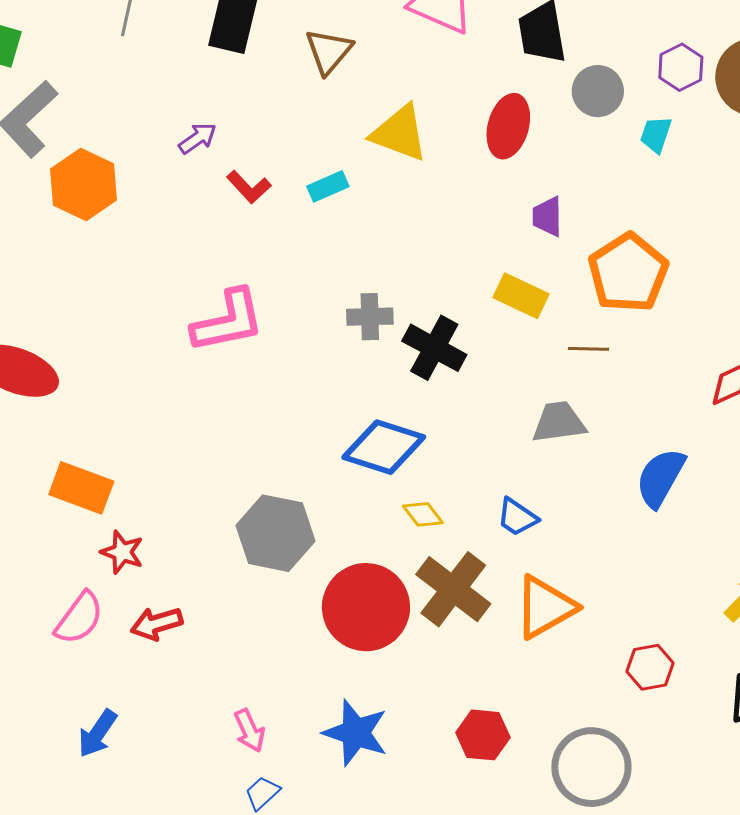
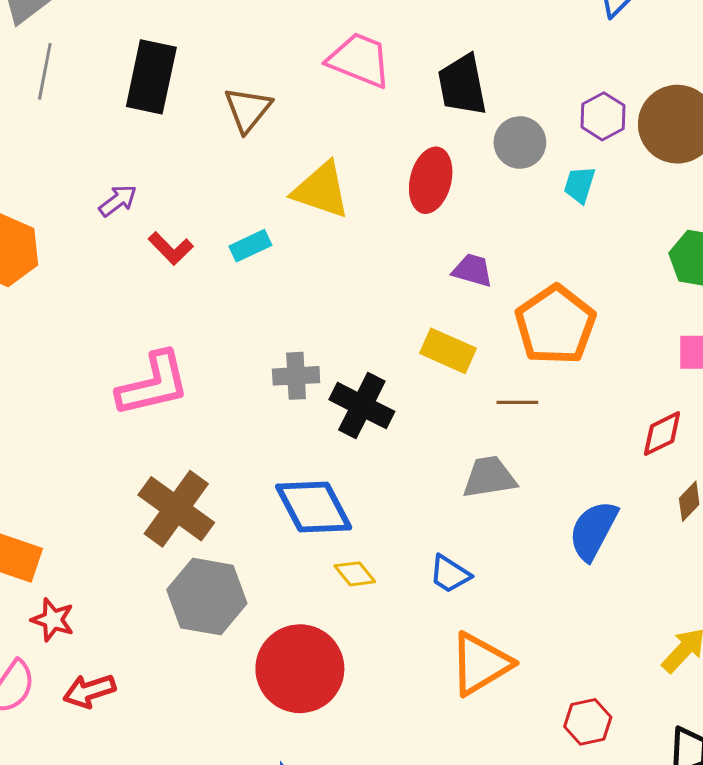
purple trapezoid: (547, 216) -> (472, 270), turned 108
blue diamond: (384, 447) -> (314, 507), turned 46
brown cross: (453, 589) -> (176, 509), moved

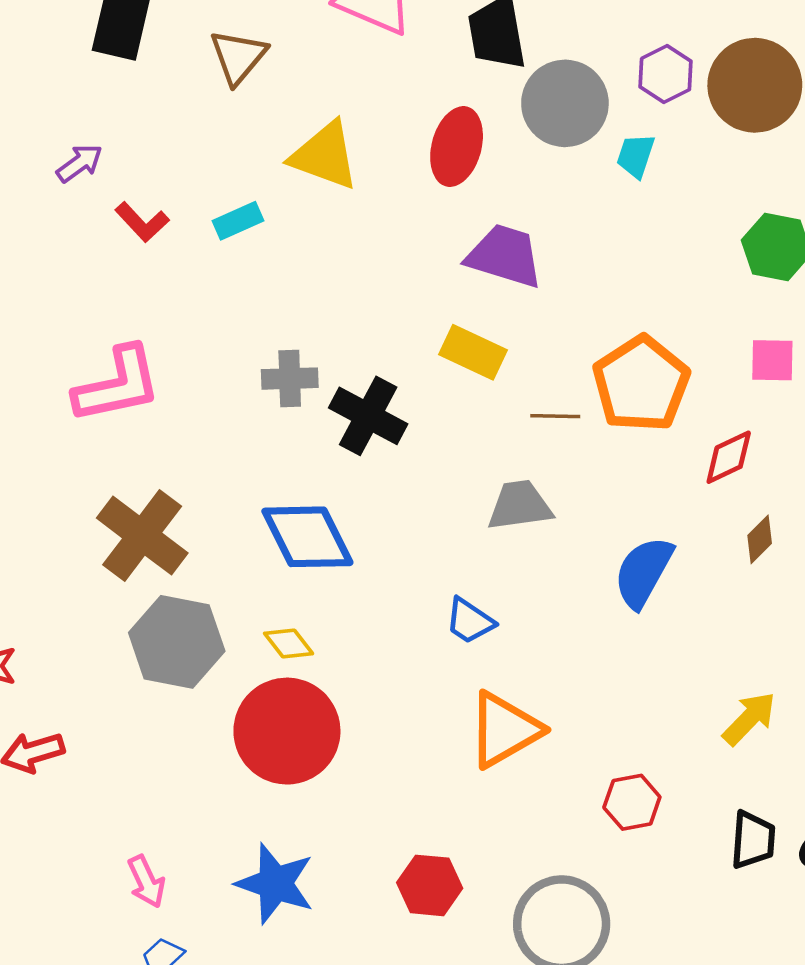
gray circle: (520, 142) -> (565, 103), size x1.4
purple trapezoid: (472, 270) -> (505, 256), size x1.6
orange pentagon: (555, 325) -> (641, 384), moved
yellow diamond: (355, 574) -> (289, 643), moved

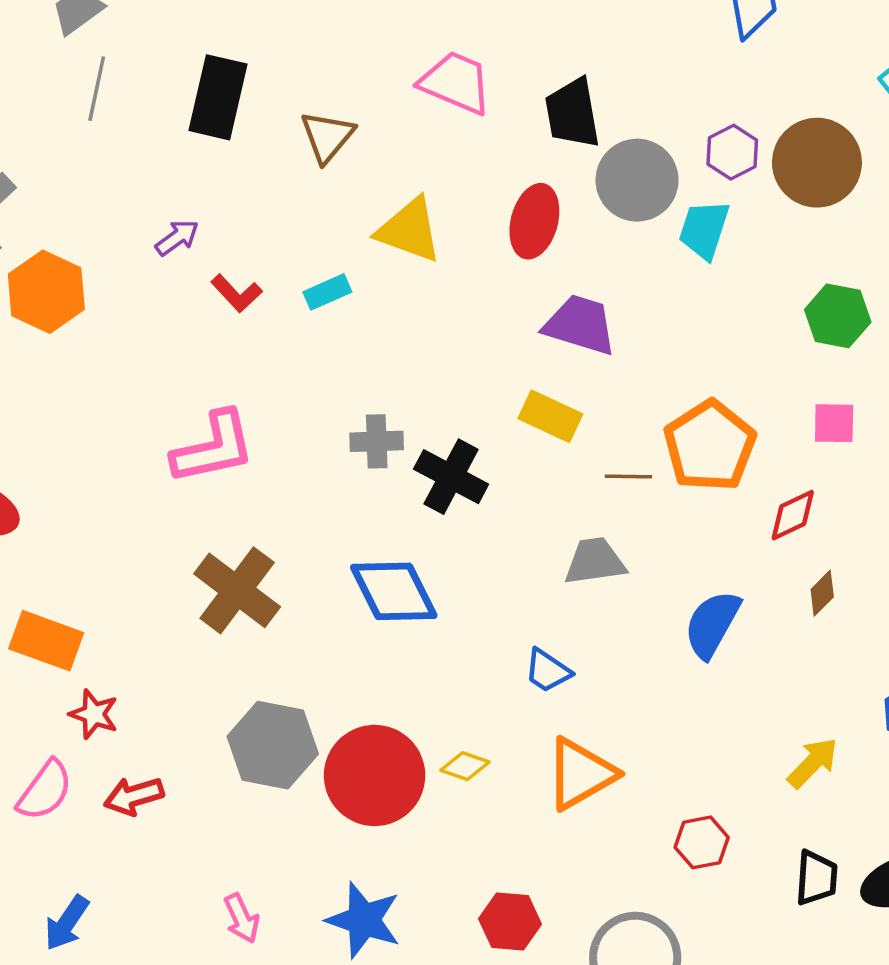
cyan trapezoid: (636, 156) -> (704, 230), size x1.4
gray hexagon: (177, 642) -> (273, 745), moved
yellow diamond: (289, 643) -> (465, 766), moved, turned -33

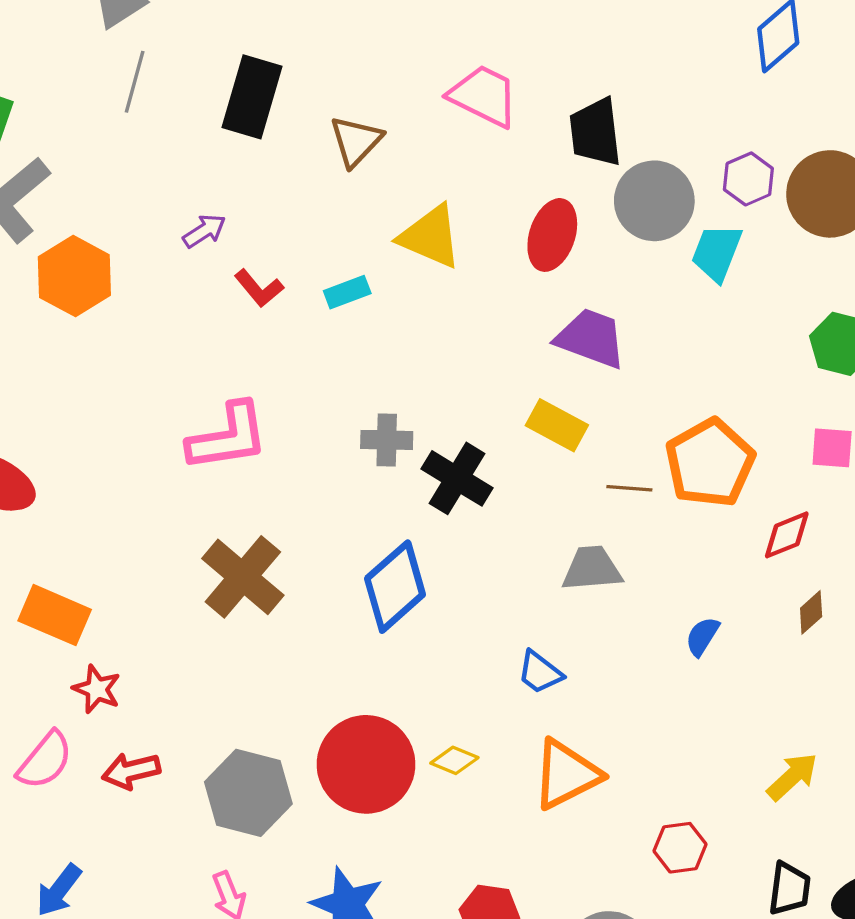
blue diamond: (394, 591) -> (395, 587), turned 72
blue semicircle: (712, 624) -> (702, 636), size x0.6
gray hexagon: (273, 745) -> (248, 793), moved

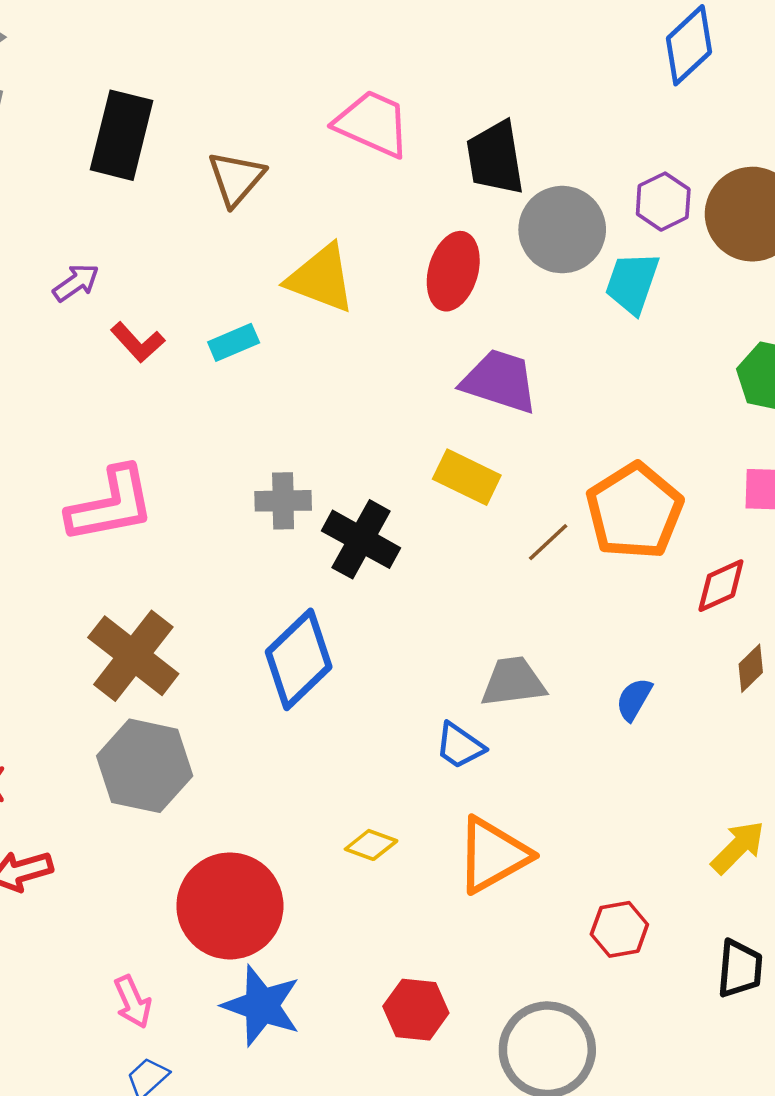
brown line: (629, 488) -> (548, 542), turned -45
gray trapezoid: (592, 569) -> (513, 682), moved
red circle: (366, 764) -> (230, 906), moved
gray hexagon: (248, 793) -> (145, 766), moved

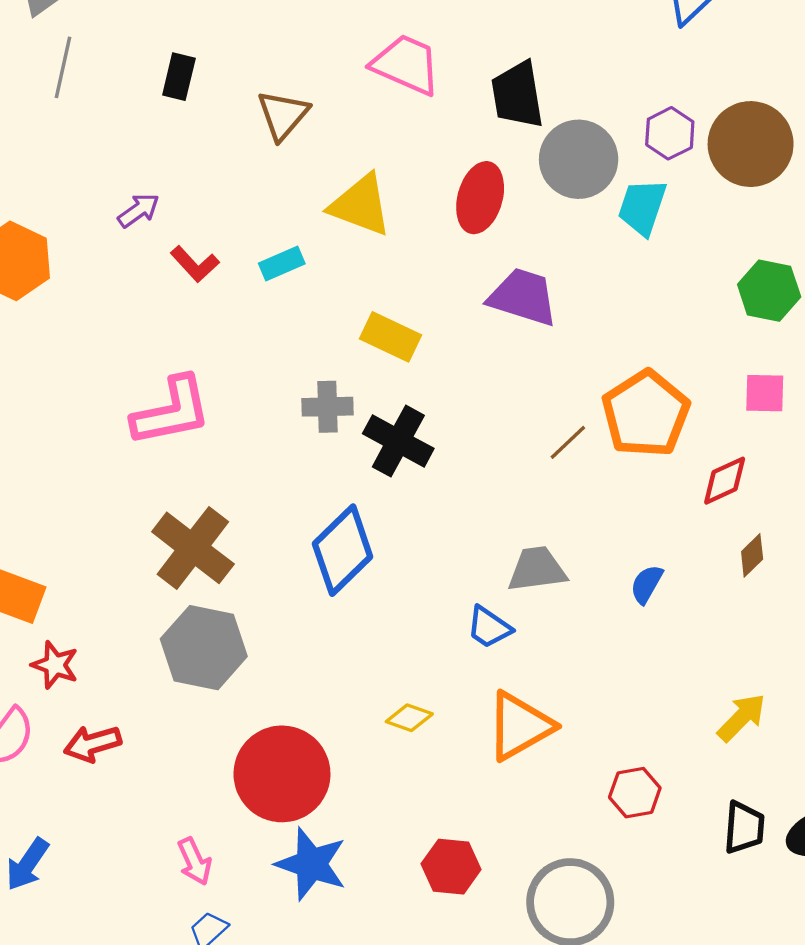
black rectangle: (122, 135) -> (179, 77), size x0.6
yellow rectangle: (467, 477) -> (390, 337), moved

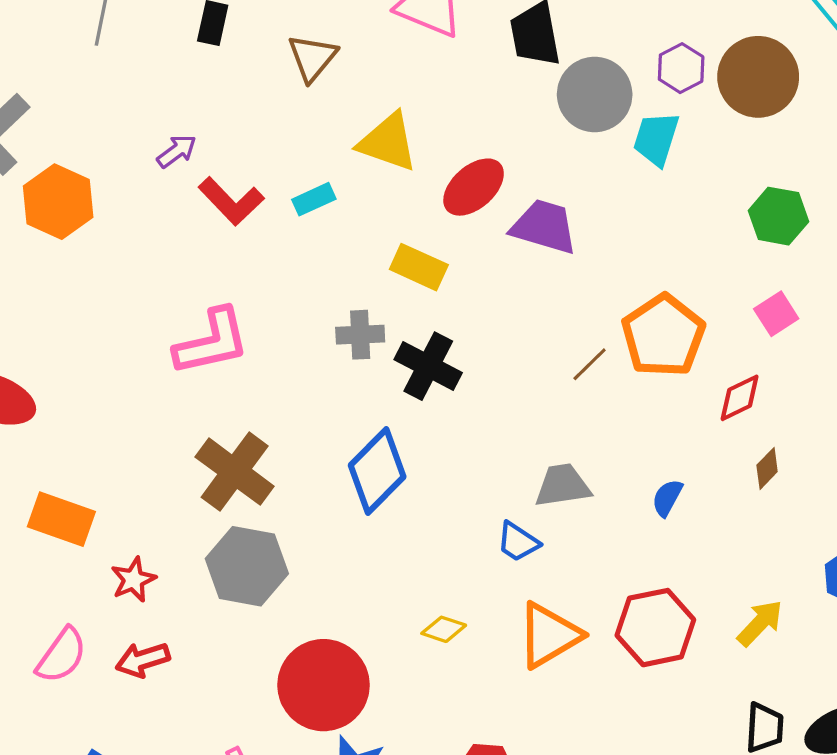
red ellipse: (480, 198) -> (474, 187), moved, turned 34
red L-shape: (195, 264) -> (231, 201), size x1.4
pink square: (765, 393) -> (776, 314), turned -33
red star: (55, 665) -> (133, 580), moved, turned 30
red hexagon: (635, 793) -> (655, 628), moved, size x1.6

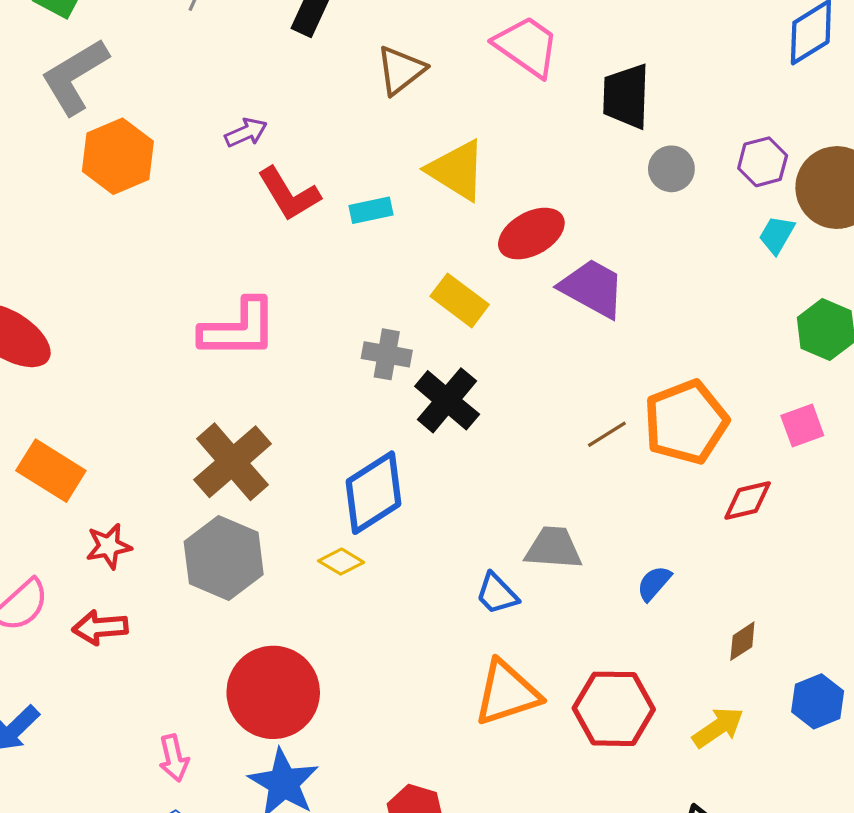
gray circle: (595, 94) -> (671, 169), size x0.6
cyan trapezoid: (656, 139) -> (777, 235), moved, size x0.7
brown diamond: (767, 468) -> (742, 641), moved
yellow diamond: (444, 629) -> (341, 562), moved

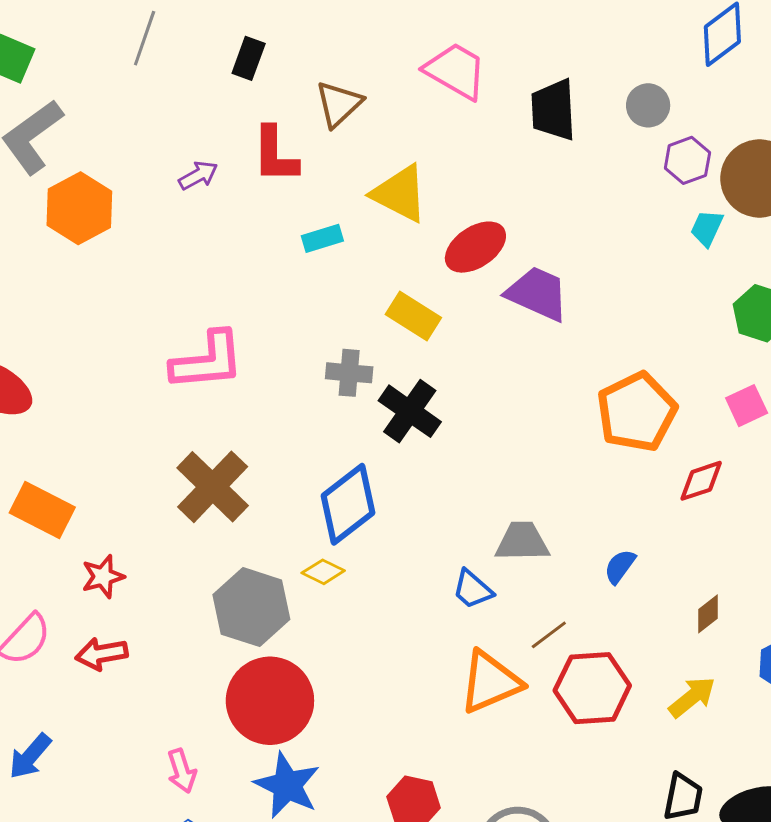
gray circle: (671, 169) -> (648, 105), moved
red L-shape: (289, 194) -> (275, 155), moved, turned 36
brown line: (607, 434) -> (549, 635), moved
gray hexagon: (224, 558) -> (251, 607), moved

